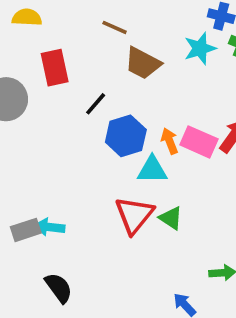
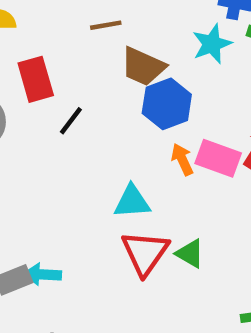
brown line: (115, 27) -> (106, 25), turned -30
black line: (96, 104) -> (71, 121), moved
blue hexagon: (126, 136) -> (167, 104), moved
cyan triangle: (152, 170) -> (132, 202), moved

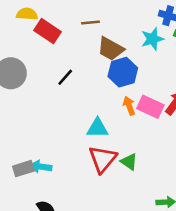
red rectangle: (36, 79) -> (47, 31), moved, turned -45

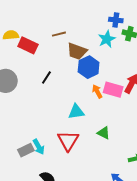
red triangle: (103, 159) -> (68, 141), moved
cyan arrow: (41, 167) -> (39, 147), turned -119

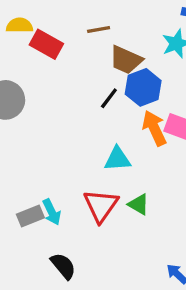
black line: (46, 78) -> (109, 98), moved
orange arrow: (97, 91) -> (154, 128), size x1.5
green triangle: (104, 133) -> (139, 204), moved

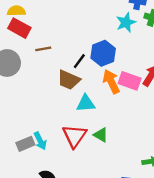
brown line: (99, 30) -> (43, 49), moved
red rectangle: (46, 44) -> (19, 28), moved
brown trapezoid: (126, 60) -> (69, 80), moved

